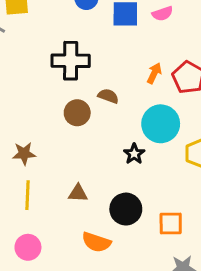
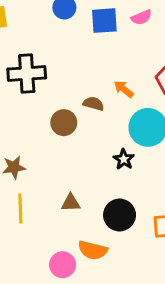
black cross: (71, 61) -> (27, 74), moved
orange arrow: (154, 73) -> (124, 89), moved, turned -72
pink circle: (28, 247) -> (63, 265), moved

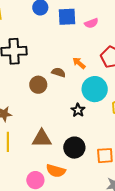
pink semicircle: (141, 17) -> (91, 23), moved
brown triangle: (71, 203) -> (42, 139), size x1.5

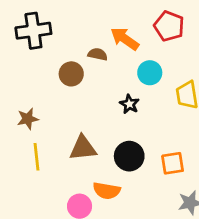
orange arrow: (79, 63) -> (125, 39), size x1.5
cyan circle: (95, 89) -> (150, 73), size x0.7

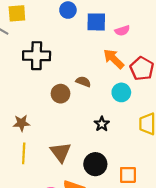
orange arrow: (125, 39) -> (114, 59), moved
cyan circle: (150, 73) -> (121, 92), moved
brown triangle: (83, 148) -> (61, 152), turned 50

